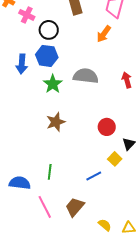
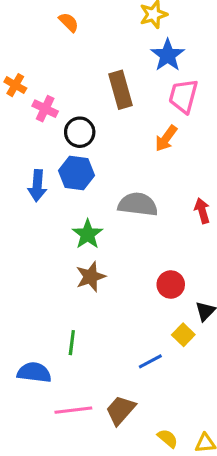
green star: (53, 84) -> (88, 234), moved
green line: (50, 172) -> (72, 343), moved
pink line: (45, 207) -> (73, 410), turned -70

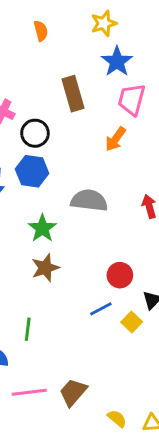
orange semicircle: (69, 22) -> (41, 31), moved, turned 30
blue line: (150, 361) -> (101, 309), moved

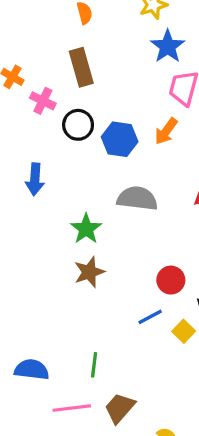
brown rectangle: (73, 94) -> (81, 67), moved
blue hexagon: (32, 171) -> (120, 139), moved
green line: (28, 329) -> (94, 365), moved

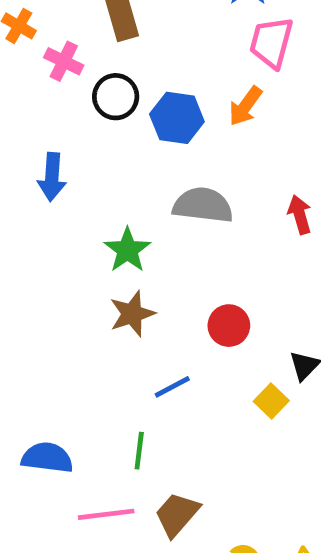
red circle: (171, 280) -> (229, 326), moved
blue line: (150, 317) -> (172, 387), moved

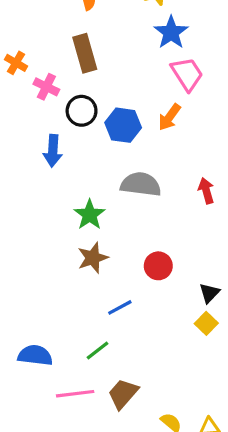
pink trapezoid: (271, 42) -> (187, 74), turned 132
blue arrow: (52, 177) -> (53, 151), moved
yellow square: (271, 401) -> (206, 323), moved
green line: (139, 451) -> (98, 351), turned 45

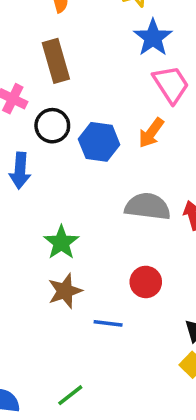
gray semicircle: (141, 184) -> (148, 207), moved
red circle: (158, 266) -> (146, 282), moved
blue line: (120, 307) -> (108, 323), moved, turned 35

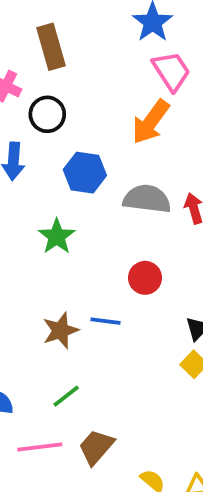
orange arrow: (151, 133) -> (151, 122), size x1.4
blue hexagon: (99, 142) -> (85, 173), moved
brown star: (65, 291) -> (60, 330), moved

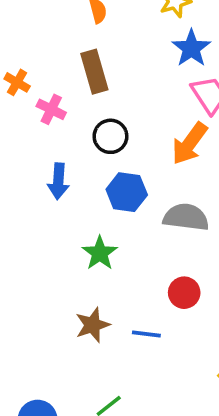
black circle: (47, 114) -> (110, 136), moved
brown star: (60, 330) -> (93, 325), moved

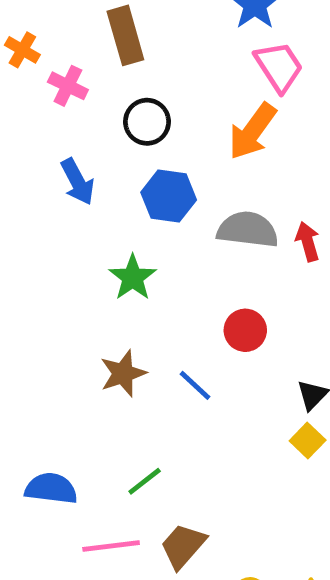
blue arrow: (58, 181) -> (77, 182), turned -32
blue line: (146, 334) -> (195, 385), turned 36

